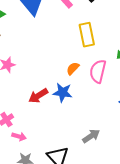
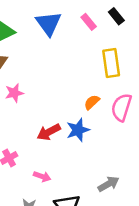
blue star: (63, 92) -> (78, 130), turned -30
pink arrow: (19, 136) -> (42, 176), moved

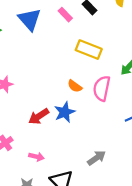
yellow rectangle: (111, 63) -> (89, 50), turned -55
orange semicircle: (92, 102) -> (75, 86), turned -96

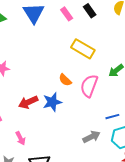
pink arrow: (36, 157) -> (20, 138), turned 40
gray arrow: (96, 158) -> (91, 137), moved

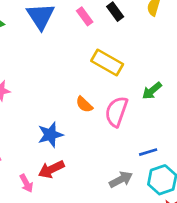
red arrow: (28, 102) -> (51, 169), moved
blue star: (52, 102) -> (50, 135), moved

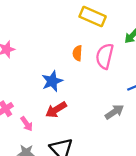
orange semicircle: (84, 104) -> (77, 53), turned 56
pink arrow: (26, 183) -> (27, 124), moved

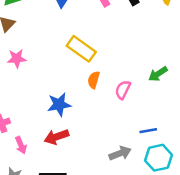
yellow rectangle: (93, 16) -> (81, 49), moved
pink semicircle: (105, 56) -> (123, 90), size x0.7

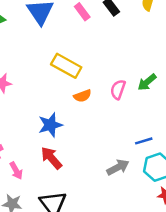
orange semicircle: (94, 80) -> (82, 96), turned -119
pink semicircle: (123, 90) -> (118, 90), moved
red arrow: (56, 137) -> (51, 158), turned 75

